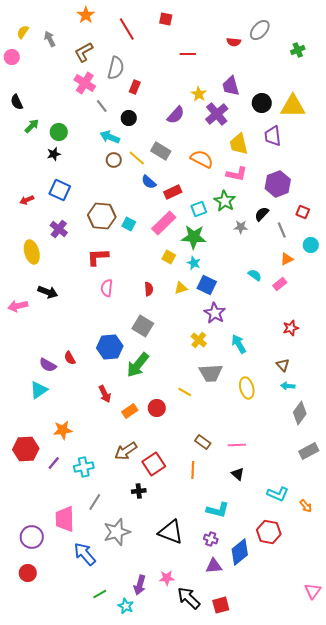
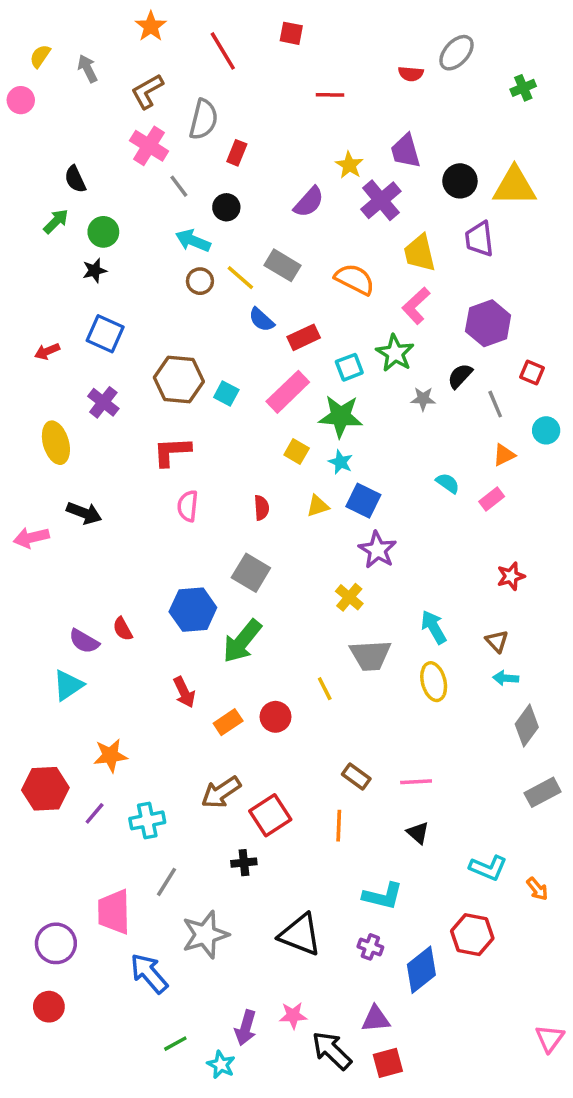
black semicircle: (17, 102) -> (75, 179), moved
pink L-shape: (237, 174) -> (416, 306), turned 125
cyan arrow: (239, 344) -> (434, 627), moved
yellow line: (185, 392) -> (325, 689), turned 32
purple triangle: (214, 566) -> (376, 1019), moved

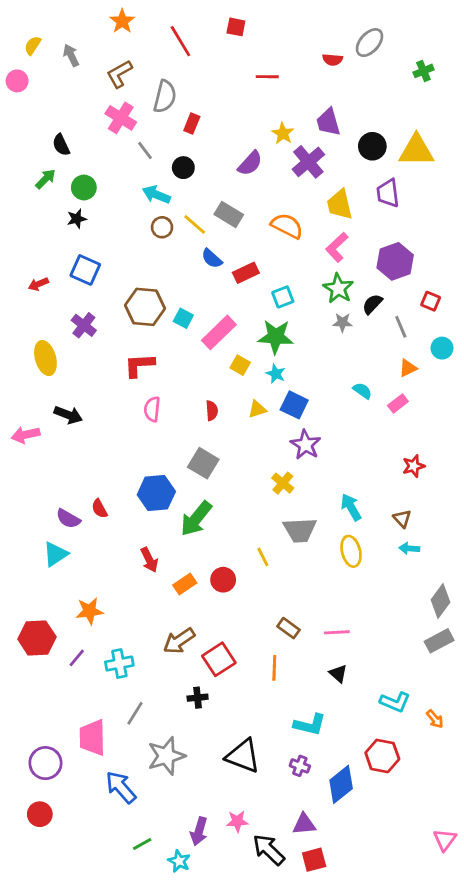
green star: (395, 353) -> (338, 288), moved
pink rectangle: (288, 392) -> (219, 332), moved
gray diamond: (527, 726) -> (441, 601), moved

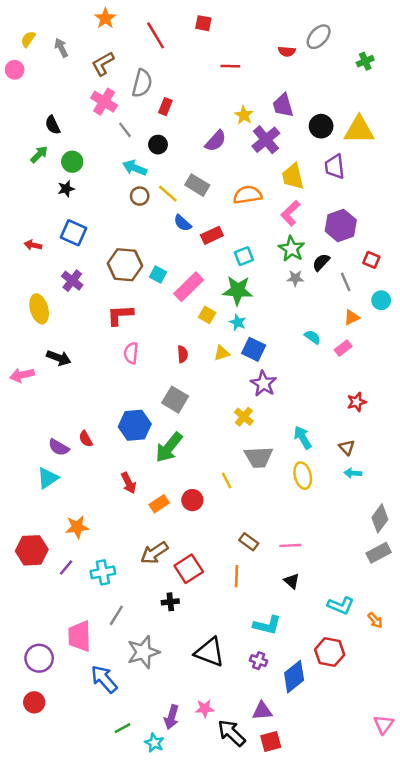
orange semicircle: (287, 226) -> (248, 195), turned -36
red arrow: (38, 284) -> (33, 245), turned 35

